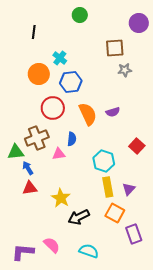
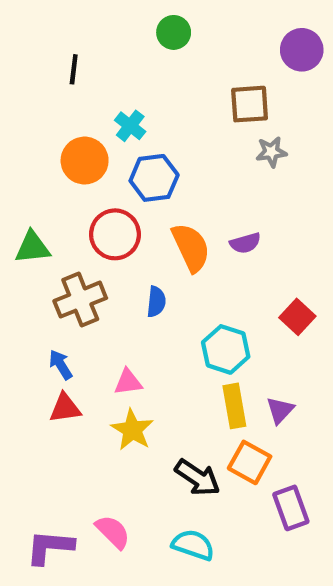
green triangle: (16, 152) -> (32, 247), moved
pink triangle: (59, 154) -> (128, 382), moved
black arrow: (79, 217) -> (197, 478), moved, turned -120

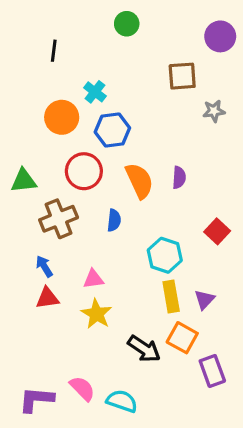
gray star: (271, 152) -> (214, 111), moved
purple semicircle: (245, 243) -> (179, 178), turned -70
cyan semicircle: (193, 545) -> (122, 401), moved

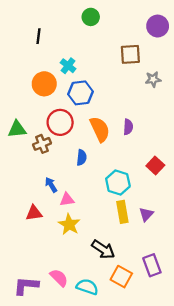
brown cross: (59, 219) -> (42, 144), moved, size x0.7
blue arrow: (44, 266) -> (51, 185), moved
orange square: (182, 338) -> (121, 277), moved

